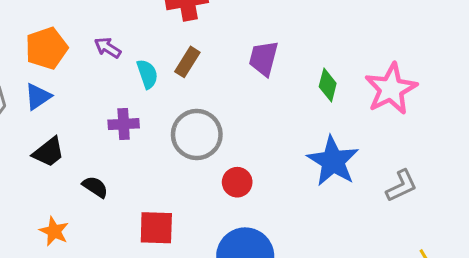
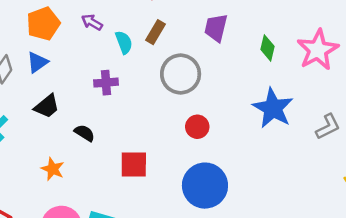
gray circle: (197, 134) -> (181, 74), moved

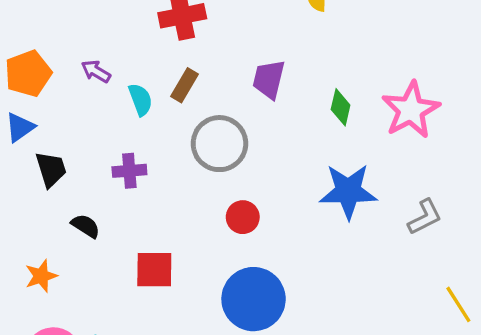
purple cross: (106, 83) -> (129, 171), moved
black trapezoid: (47, 106) -> (51, 169), moved, turned -68
blue star: (273, 108) -> (348, 191), turned -30
orange star: (53, 169) -> (41, 276), turned 30

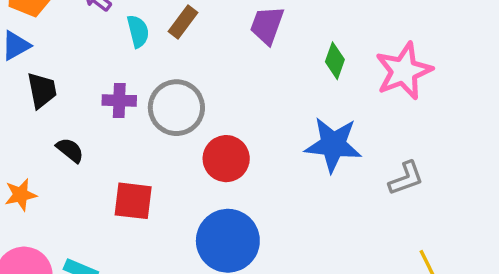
gray circle: (219, 144) -> (176, 108), moved
red circle: (243, 217) -> (226, 159), size x1.4

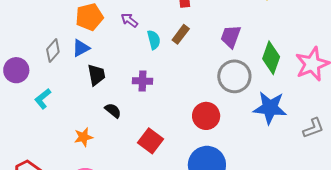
green diamond: (335, 61) -> (271, 58), size x1.5
gray circle: (176, 108) -> (234, 76), moved
red square: (133, 201) -> (151, 141), turned 30

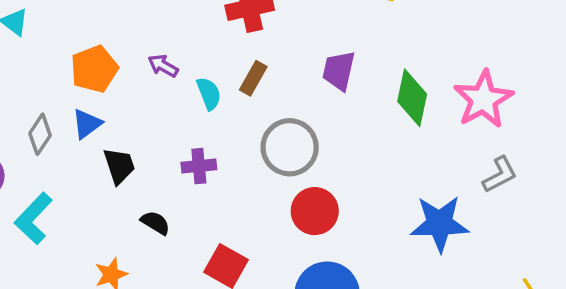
gray circle: (234, 76) -> (290, 147), moved
cyan L-shape: (43, 99) -> (34, 218), size x1.4
blue star: (270, 108) -> (440, 224), moved
gray L-shape: (313, 128) -> (500, 175), moved

